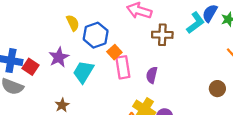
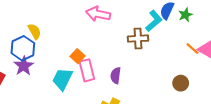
blue hexagon: (96, 35) -> (23, 48), moved
brown cross: (162, 35) -> (138, 39), moved
cyan trapezoid: (83, 72) -> (62, 79), moved

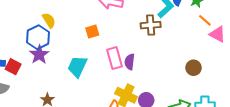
orange line: (192, 49) -> (205, 20), moved
orange square: (77, 56) -> (92, 32), moved, turned 32
pink rectangle: (87, 70) -> (114, 58), moved

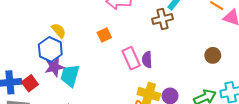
purple star: (39, 55) -> (54, 67), turned 30
red square: (13, 67) -> (30, 83), turned 35
cyan trapezoid: (77, 67) -> (70, 76), moved

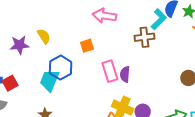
blue hexagon: (50, 49) -> (61, 68), moved
purple star: (54, 67) -> (20, 45), moved

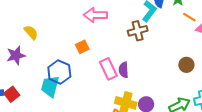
yellow semicircle: (44, 36) -> (31, 32), moved

